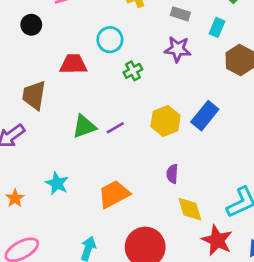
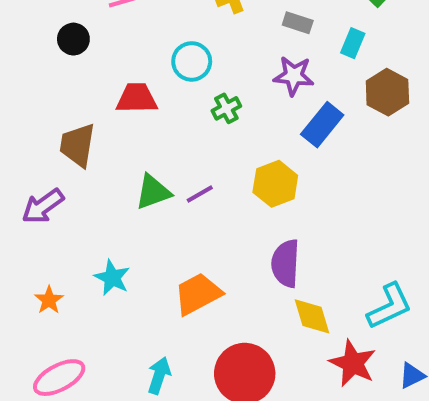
blue rectangle: (205, 116) -> (322, 125), moved
purple semicircle: (172, 174) -> (285, 263), size x1.6

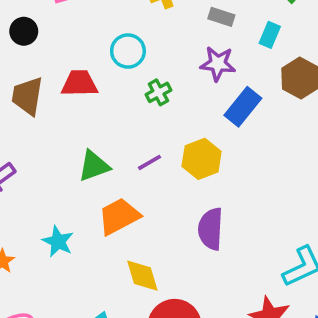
brown trapezoid: (77, 145) -> (27, 96), moved
purple line: (200, 194) -> (149, 162), moved
orange trapezoid: (198, 294) -> (119, 216), moved
yellow diamond: (312, 316) -> (142, 276), moved

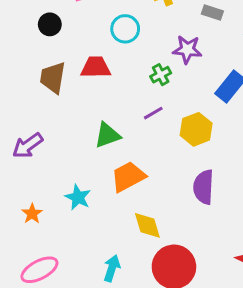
cyan circle: (128, 51) -> (125, 29), moved
purple star: (218, 64) -> (187, 50), moved
purple line: (149, 162) -> (153, 113), moved

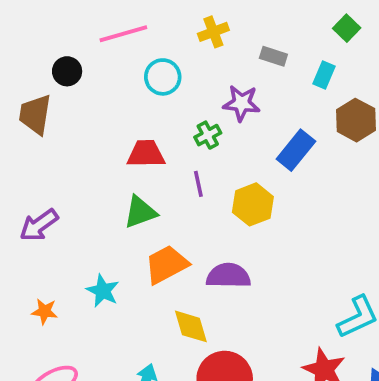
red trapezoid: (96, 67) -> (146, 154), moved
brown trapezoid: (53, 78) -> (35, 114), moved
purple line: (153, 113) -> (198, 184), turned -72
purple semicircle: (204, 187) -> (228, 276), moved, turned 88
orange star: (32, 214) -> (45, 311), turned -30

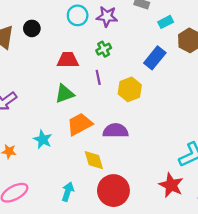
black circle: (67, 71) -> (32, 28), moved
cyan rectangle: (324, 75) -> (166, 22), moved, turned 40
purple star: (242, 103) -> (107, 16), moved

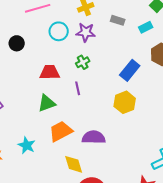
cyan rectangle: (166, 22) -> (146, 27), moved
yellow hexagon: (130, 89) -> (125, 102), moved

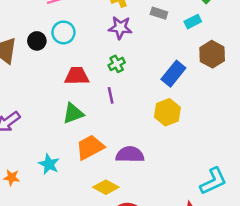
cyan circle: (59, 31) -> (63, 32), moved
yellow diamond: (74, 164) -> (106, 187), turned -45

